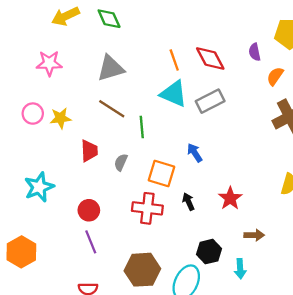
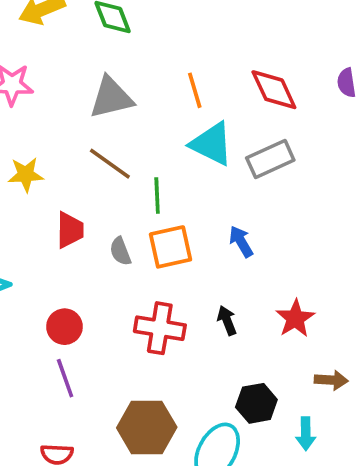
orange line: (174, 60) -> (195, 90), moved
gray semicircle: (121, 162) -> (120, 251), turned -48
orange square: (161, 174) -> (171, 247), moved, turned -32

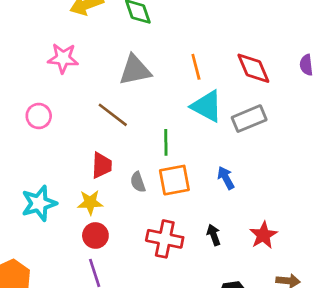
brown line: (110, 164) -> (113, 115), moved
yellow star: (26, 175) -> (90, 202), moved

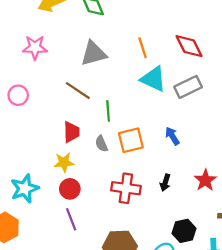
green line: (166, 142) -> (108, 111), moved
cyan star: (39, 203) -> (25, 189), moved
black arrow: (214, 235) -> (165, 183), turned -140

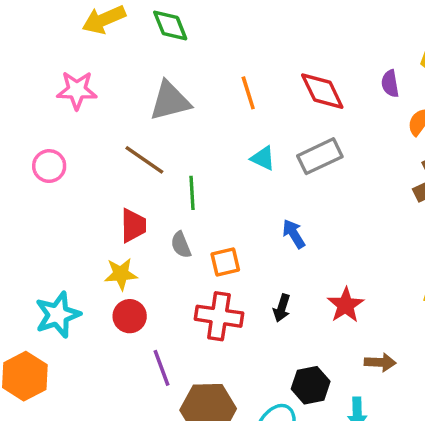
cyan triangle: (153, 79) -> (263, 158), moved, size x0.6
orange square: (131, 140) -> (225, 262), moved, size x0.7
purple line: (71, 219) -> (161, 368), moved

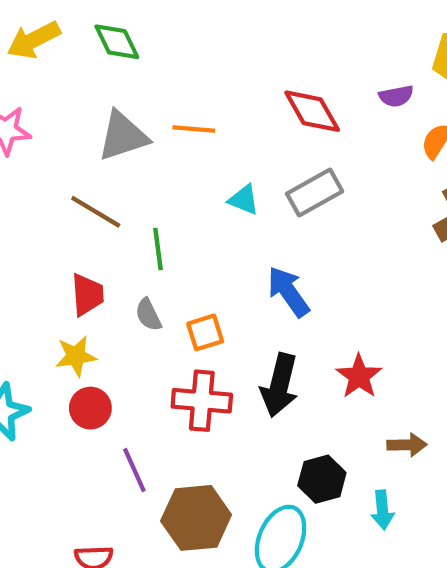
purple semicircle: (390, 84) -> (396, 96), turned -88
orange line: (248, 93) -> (194, 129), moved, turned -64
blue arrow: (294, 234) -> (288, 292), size x1.4
black arrow: (282, 308) -> (280, 385), size x1.8

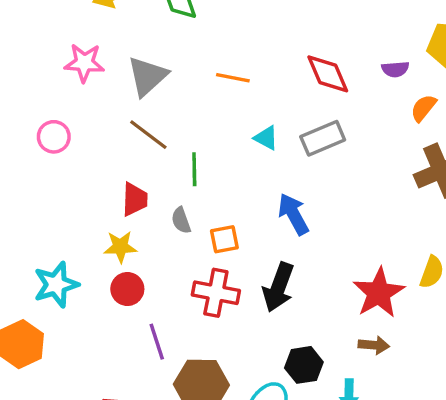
gray triangle: (123, 136) -> (147, 76), moved, turned -30
red star: (359, 376) -> (379, 293), moved, size x1.4

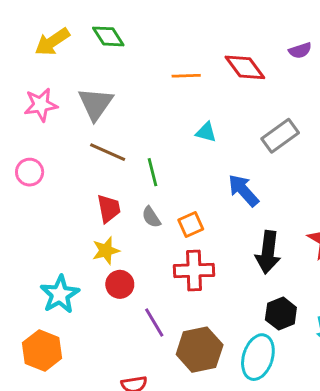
orange line: (233, 78) -> (186, 76), moved
gray rectangle: (323, 138) -> (280, 136), moved
black arrow: (278, 287) -> (268, 252), moved

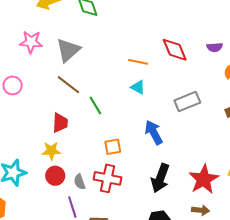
orange line: (186, 76) -> (138, 62), moved
green line: (152, 172) -> (95, 105), turned -30
gray semicircle: (151, 217) -> (80, 182), moved

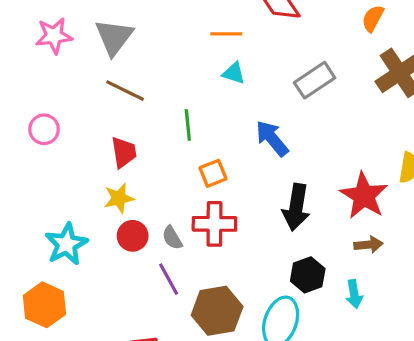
pink circle: (13, 85) -> (44, 129), moved
green line: (95, 105) -> (188, 125), moved, turned 36

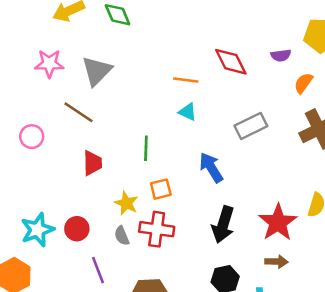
brown line: (125, 91) -> (79, 112), moved
yellow star: (119, 198) -> (126, 203), moved, turned 30
red circle: (133, 236) -> (77, 229), moved
purple line: (169, 279) -> (98, 270), moved

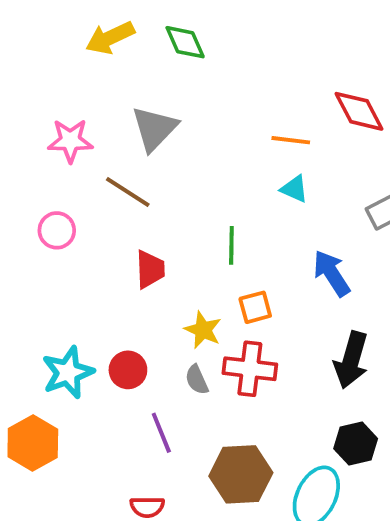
pink star: (49, 64) -> (70, 141), moved

